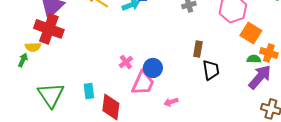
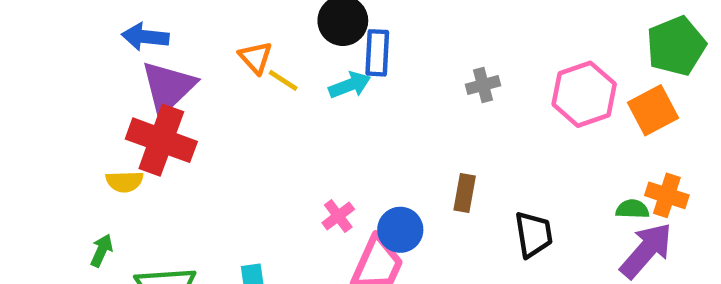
orange square: (251, 33) -> (653, 110), moved, turned 30
brown rectangle: (198, 49) -> (465, 193), moved
green arrow: (23, 60) -> (102, 250), moved

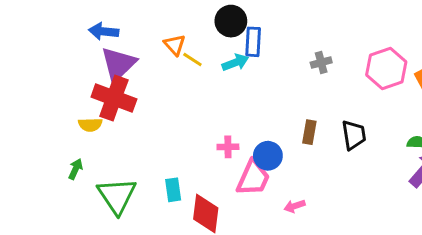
pink cross: (338, 216) -> (228, 147), turned 36
black trapezoid: (534, 234) -> (354, 135), moved

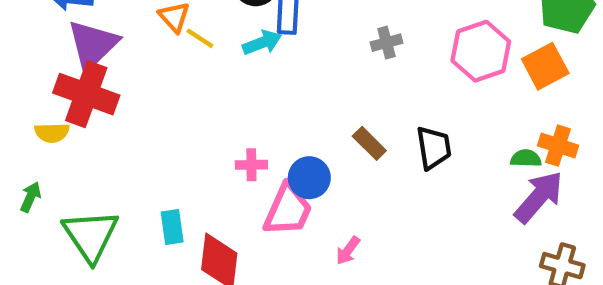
brown rectangle: (309, 132) -> (369, 143), turned -55
pink arrow: (295, 206) -> (348, 251), turned -36

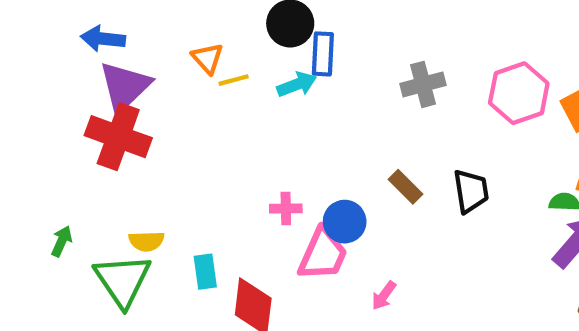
yellow line: (200, 38) -> (234, 80), turned -48
gray cross: (386, 43) -> (423, 84), size x1.4
yellow semicircle: (52, 133) -> (147, 241), moved

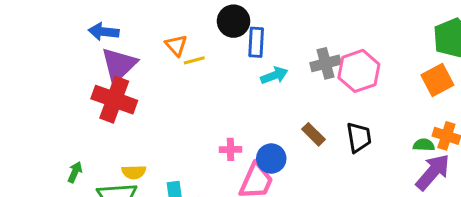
cyan arrow: (297, 84) -> (274, 75), moved
pink hexagon: (519, 93) -> (359, 71), moved

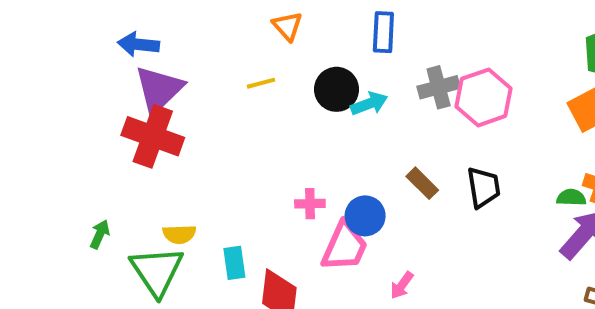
black circle: (234, 21) -> (337, 89), moved
blue rectangle: (256, 42) -> (383, 32), moved
orange triangle: (176, 45) -> (288, 26), moved

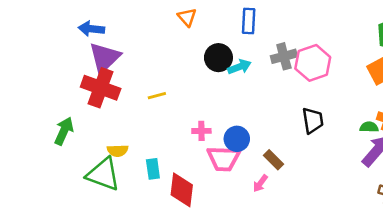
yellow line: (261, 83) -> (157, 96), moved
brown rectangle: (422, 183) -> (273, 160), moved
green arrow: (100, 234) -> (64, 131), moved, size x1.5
pink trapezoid: (345, 247) -> (224, 158), turned 68
green triangle: (157, 271) -> (103, 174), turned -36

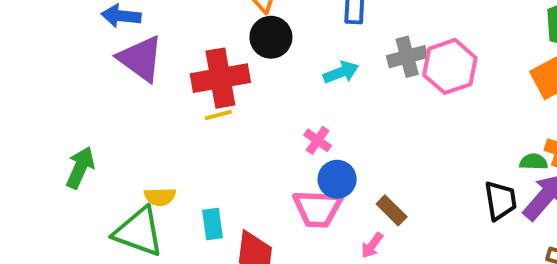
purple triangle: (105, 58) -> (141, 59), turned -40
black circle: (218, 58) -> (271, 37), moved
red cross: (101, 88) -> (220, 78), moved, turned -30
black trapezoid: (313, 120) -> (501, 201), moved
pink cross: (201, 131) -> (318, 140), moved, turned 36

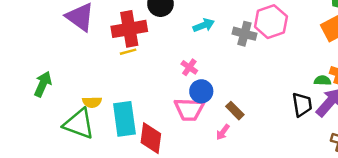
gray cross: (407, 57) -> (244, 34), moved, turned 30
cyan rectangle: (213, 224) -> (124, 119), size x1.8

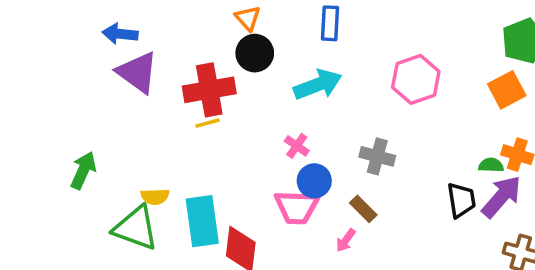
cyan arrow: (204, 25) -> (318, 85), size x1.5
gray cross: (244, 34) -> (377, 156), moved

